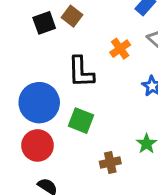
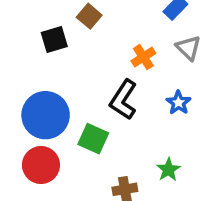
black square: (44, 23) -> (54, 40), moved
black L-shape: (81, 72) -> (123, 100), moved, turned 32

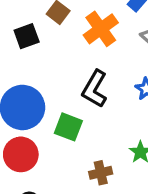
orange cross: (143, 57) -> (101, 29), moved, size x1.5

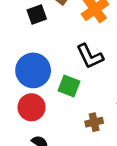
black L-shape: (95, 89) -> (90, 56), turned -56

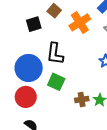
black L-shape: (90, 56) -> (55, 54), moved, turned 30
brown cross: (94, 122) -> (82, 99), moved

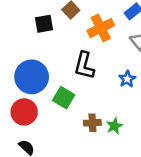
black L-shape: (55, 54) -> (84, 66), moved

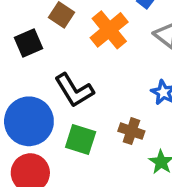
black L-shape: (84, 66) -> (74, 90), moved, turned -32
brown cross: (92, 123) -> (131, 131), moved, turned 35

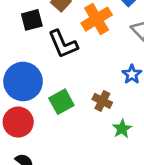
black L-shape: (74, 90) -> (63, 44), moved
green square: (81, 140) -> (61, 102), turned 35

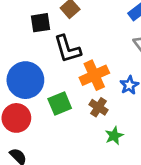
orange cross: (97, 19) -> (94, 75), moved

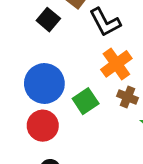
black square: (40, 23) -> (48, 20), turned -30
black L-shape: (67, 49) -> (105, 22), moved

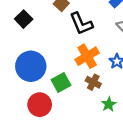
black square: (48, 20) -> (24, 19), moved
red circle: (43, 126) -> (40, 105), moved

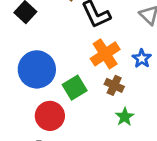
green star: (109, 104) -> (125, 117), moved

